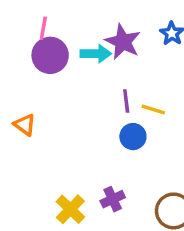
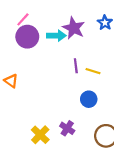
pink line: (43, 28) -> (23, 19), turned 32
blue circle: (133, 137) -> (89, 99), moved
purple cross: (113, 199) -> (67, 128), turned -32

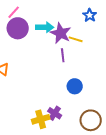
purple star: (74, 28) -> (61, 33), moved
yellow line: (93, 71) -> (76, 39), moved
yellow cross: (40, 135) -> (41, 119), moved, turned 30

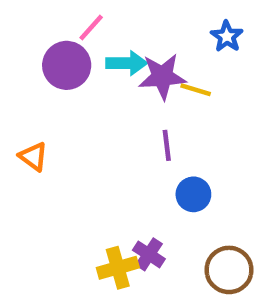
pink line: (14, 12) -> (91, 28), moved
purple star: (61, 33) -> (162, 76), turned -30
purple line: (63, 55) -> (167, 145), moved

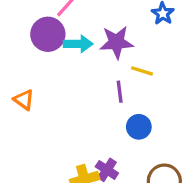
cyan arrow: (127, 63) -> (78, 44), moved
yellow line: (196, 90) -> (142, 71), moved

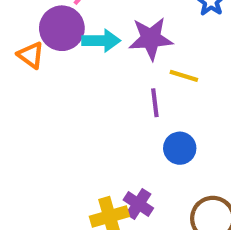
orange triangle: (24, 100) -> (31, 55), moved

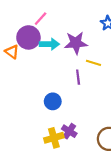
blue circle: (180, 148) -> (53, 101), moved

